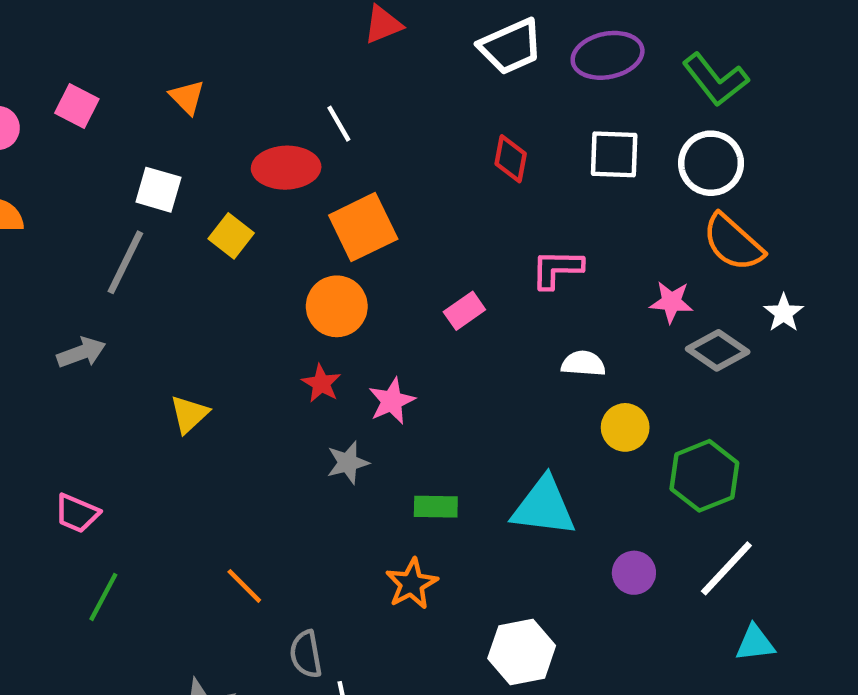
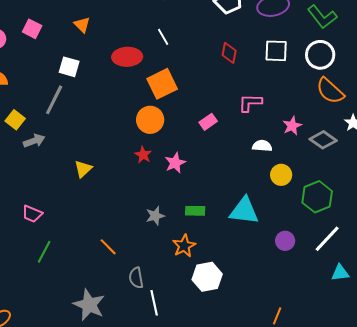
white line: (339, 124) -> (163, 37), moved
yellow square: (231, 236) -> (15, 120), moved
pink star: (671, 302) -> (292, 126), moved, turned -30
gray star: (348, 463) -> (155, 216), moved
white hexagon: (522, 652) -> (207, 277), moved

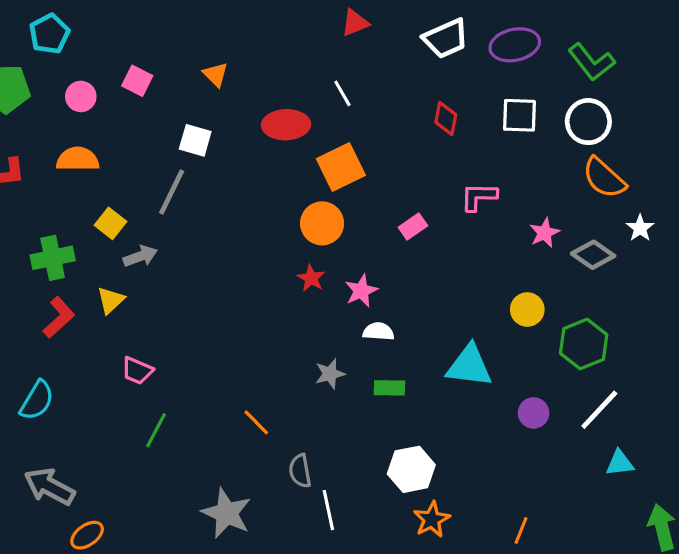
white semicircle: (262, 146) -> (378, 331), moved
yellow triangle: (83, 169) -> (111, 300), moved
green rectangle: (195, 211) -> (389, 388), moved
orange star: (184, 246) -> (432, 519), moved

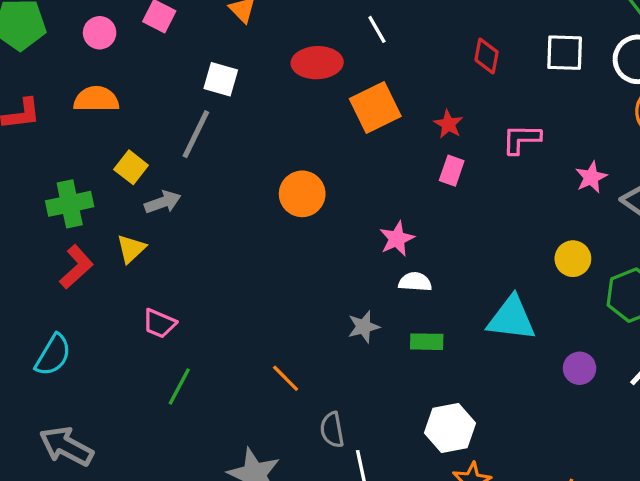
orange circle: (322, 223) -> (302, 194), moved
pink rectangle: (413, 227) -> (452, 171), turned -36
red star: (311, 278) -> (448, 124), moved

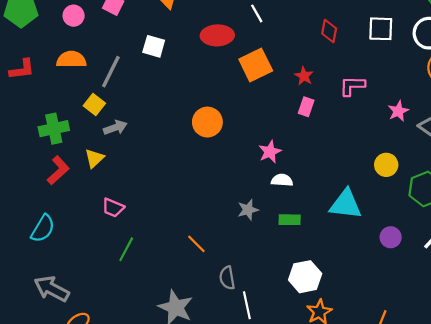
gray line: (196, 134) -> (111, 72), moved

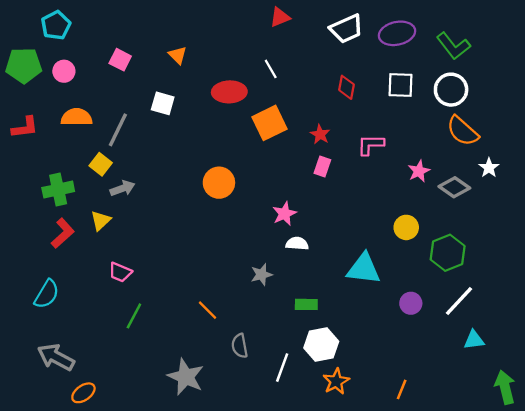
pink circle: (74, 16) -> (64, 71), moved
green rectangle: (290, 220) -> (306, 304), moved
white line: (247, 305) -> (282, 368), moved, turned 32

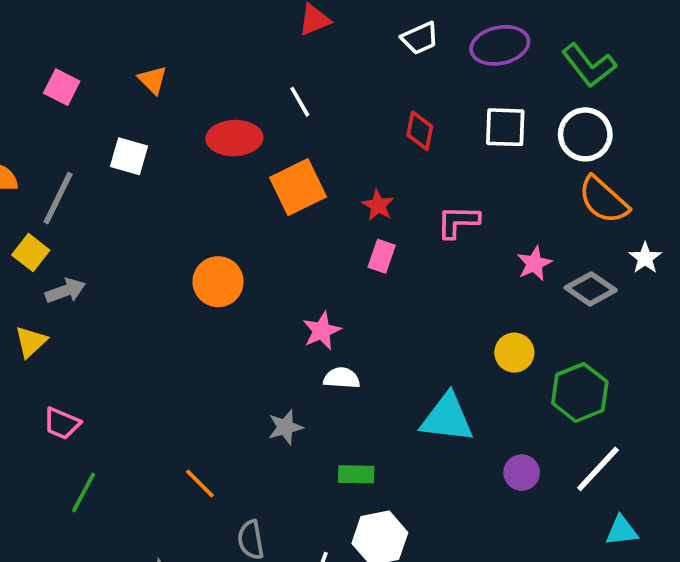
white trapezoid: (346, 29) -> (420, 38), size x0.7

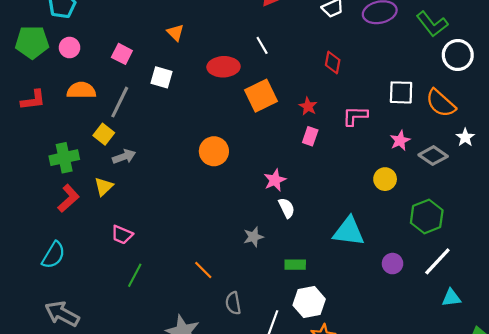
pink square: (62, 87) -> (122, 54), moved
white square: (505, 127) -> (401, 92), moved
white circle: (585, 134) -> (458, 55), moved
yellow circle: (514, 353) -> (385, 179), moved
white semicircle: (342, 378) -> (287, 208), turned 60

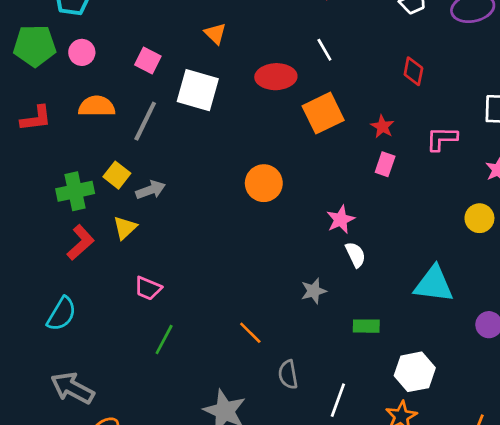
white square: (161, 77) -> (198, 90), size x1.5
yellow square: (104, 134) -> (117, 175), moved
white hexagon: (309, 302) -> (415, 372), moved

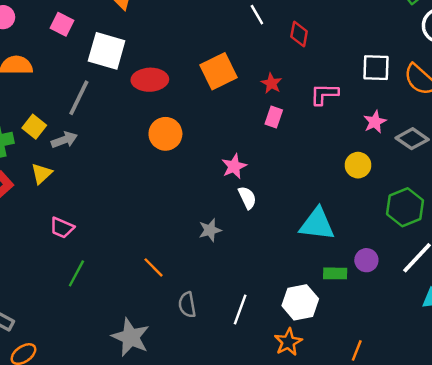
white line: (324, 50) -> (257, 15), moved
red ellipse: (276, 77) -> (150, 80), moved
gray line: (145, 121) -> (79, 98), moved
green rectangle: (366, 326) -> (335, 273), moved
white line: (338, 400) -> (240, 310), moved

